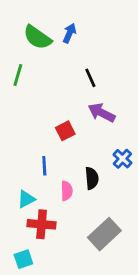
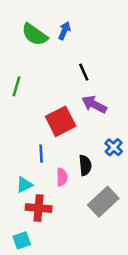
green line: (18, 75) -> (17, 86), moved
red square: (65, 131) -> (61, 121), size x1.6
gray rectangle: (104, 234) -> (103, 202), moved

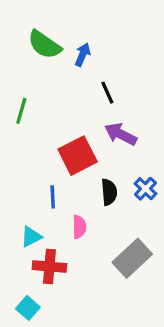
blue arrow: (64, 31) -> (83, 55), moved
black semicircle: (85, 165) -> (109, 192), moved
cyan square: (22, 240) -> (28, 308), turned -30

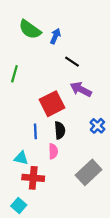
black line: (107, 93) -> (72, 62), turned -32
black semicircle: (109, 192) -> (60, 130), moved
cyan triangle: (31, 237) -> (21, 158), turned 40

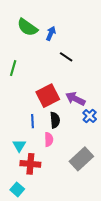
purple arrow: (81, 89) -> (75, 99), moved
cyan triangle: (21, 158) -> (19, 146), turned 48

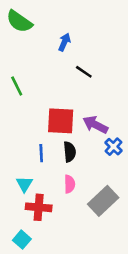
green semicircle: (27, 27) -> (19, 21), moved
green line: (13, 68) -> (17, 86), turned -42
red square: (48, 96) -> (61, 121), turned 30
pink semicircle: (49, 139) -> (70, 184), moved

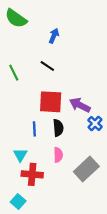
black line: (84, 72) -> (47, 66), moved

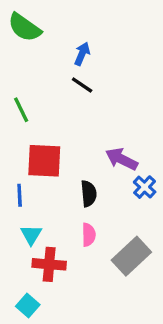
black line: (47, 66) -> (82, 85), moved
red square: (51, 102) -> (44, 161), moved
blue line: (34, 129) -> (20, 195), moved

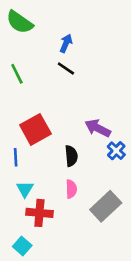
green line: (21, 110) -> (17, 74), moved
red square: (44, 161) -> (35, 129), turned -32

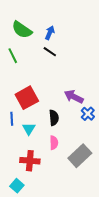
green semicircle: (20, 22) -> (22, 30), moved
cyan triangle: (25, 189) -> (29, 129), moved

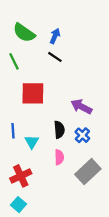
red square: (27, 98) -> (33, 93), moved, turned 30
blue cross: (88, 114) -> (82, 135), moved
red cross: (30, 161) -> (21, 176), moved, turned -30

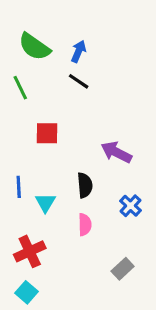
red square: (33, 93) -> (47, 133), size x0.7
blue cross: (82, 135) -> (130, 206), moved
gray rectangle: (88, 172) -> (123, 269), moved, size x0.6

